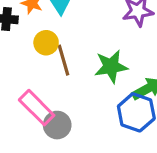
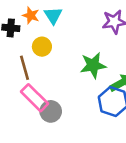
brown line: (63, 60) -> (24, 68), moved

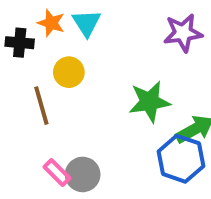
pink rectangle: (34, 98) -> (57, 172), moved, size x0.6

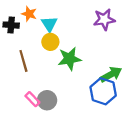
cyan triangle: (87, 23) -> (49, 24), moved
yellow circle: (69, 72) -> (50, 42), moved
green star: (150, 102) -> (69, 59), moved

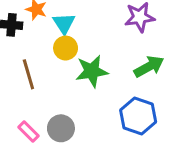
green arrow: (111, 74) -> (149, 67), moved
pink rectangle: (32, 99) -> (28, 131), moved

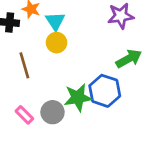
green star: (92, 71) -> (78, 97), moved
blue hexagon: (138, 116) -> (105, 91), moved

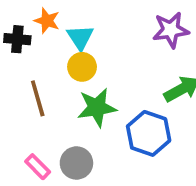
green star: (78, 97) -> (97, 108), moved

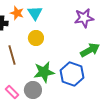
cyan triangle: (80, 37) -> (35, 13), moved
green star: (97, 108) -> (44, 72), moved

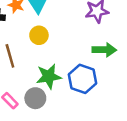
green arrow: (90, 50) -> (104, 50), turned 30

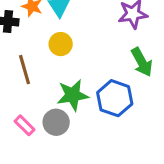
green arrow: (104, 50) -> (142, 62), turned 60

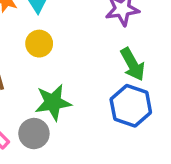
blue hexagon: (115, 98) -> (131, 106), moved

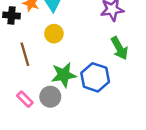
blue hexagon: (131, 106) -> (95, 77), moved

